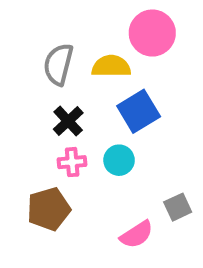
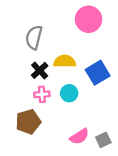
yellow semicircle: (111, 66) -> (65, 61), moved
blue square: (139, 111) -> (98, 73), moved
gray square: (178, 207) -> (103, 140), moved

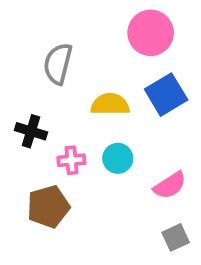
black cross: (40, 70) -> (31, 131), moved, turned -30
blue square: (98, 73) -> (166, 95), moved
pink semicircle: (79, 136) -> (170, 185), moved

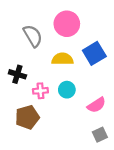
pink circle: (151, 33) -> (67, 24), moved
gray semicircle: (58, 64) -> (33, 36), turned 135

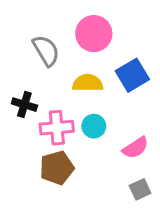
pink cross: (40, 91) -> (57, 128), size x1.5
brown pentagon: (27, 117) -> (57, 168), moved

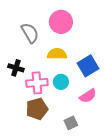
blue square: (132, 75) -> (88, 66), moved
gray square: (140, 189) -> (71, 123), moved

